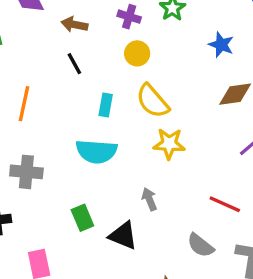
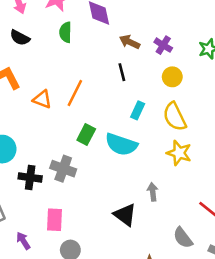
purple cross: (129, 17) -> (163, 45), moved
gray cross: (26, 172) -> (63, 169), moved
green rectangle: (82, 218) -> (86, 134), moved, turned 36

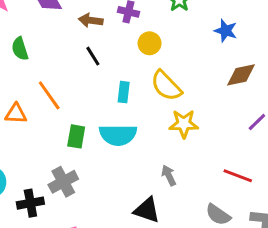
green semicircle: (65, 32) -> (20, 49), moved
orange line: (75, 93) -> (49, 95), turned -44
gray cross: (63, 169) -> (63, 182), turned -30

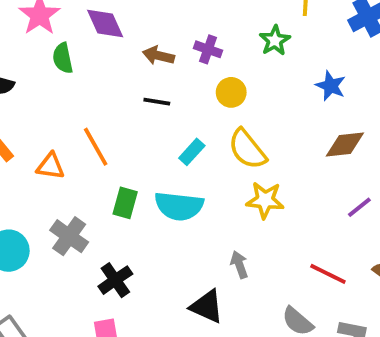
green semicircle: (20, 49) -> (63, 58), moved
black line: (93, 56) -> (157, 102), turned -54
cyan rectangle: (124, 92) -> (192, 152), turned 30
gray cross: (63, 182) -> (69, 236), moved, turned -32
black cross: (30, 203) -> (115, 280), moved, turned -30

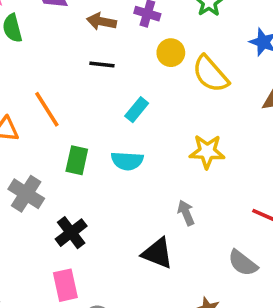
yellow semicircle: (247, 149) -> (211, 74), moved
cyan semicircle: (179, 206) -> (127, 161), size x0.7

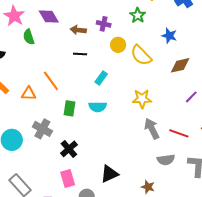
gray arrow: (186, 213) -> (152, 129), moved, size x1.5
black triangle: (157, 253) -> (109, 174), moved, turned -42
gray semicircle: (243, 263) -> (166, 160), turned -42

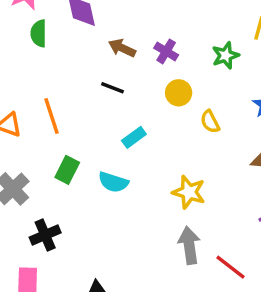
yellow semicircle: (141, 55) -> (210, 122), size x0.6

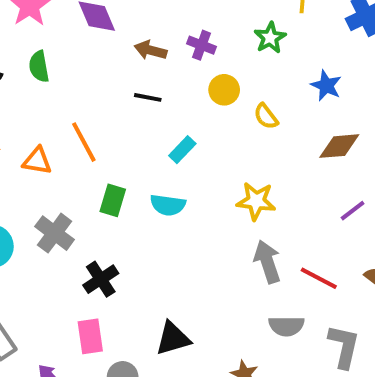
green semicircle: (39, 33) -> (39, 67), moved

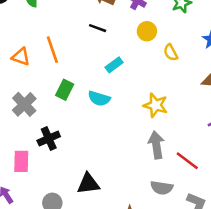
pink rectangle: (90, 336) -> (21, 161), moved

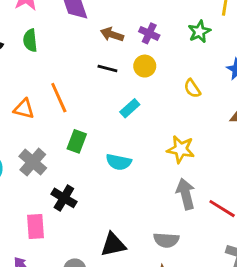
yellow circle: (147, 31) -> (145, 66), moved
cyan semicircle: (99, 98) -> (119, 162), moved
black cross: (49, 138) -> (64, 198), turned -30
gray semicircle: (162, 188) -> (166, 240), moved

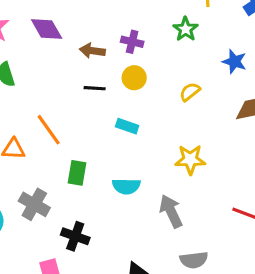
yellow semicircle: (192, 88) -> (190, 92), turned 96
cyan rectangle: (130, 108) -> (127, 126), turned 72
gray arrow: (186, 194) -> (171, 211), moved

